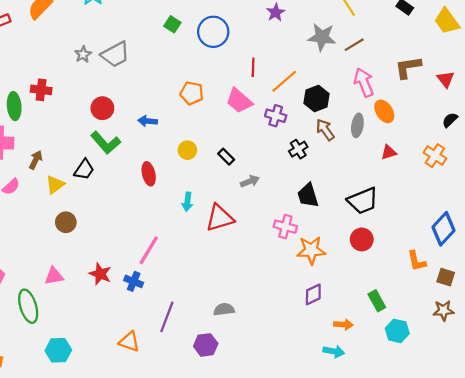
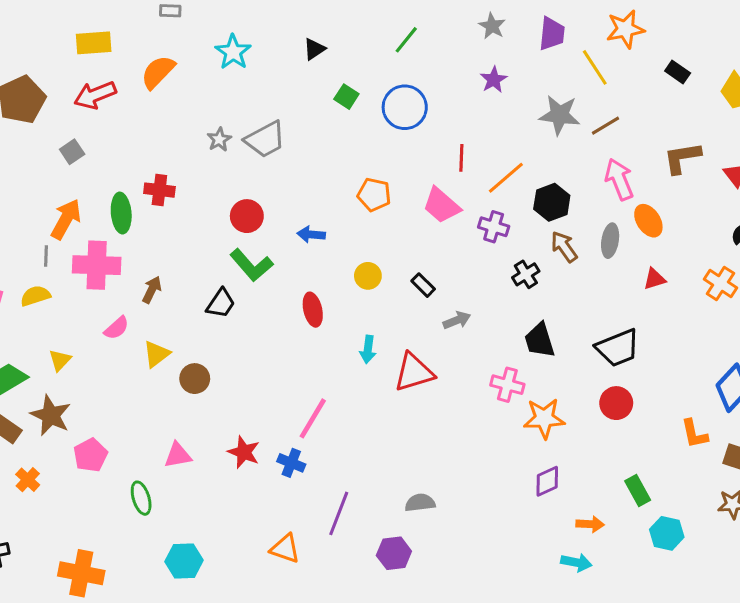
yellow triangle: (55, 185) -> (156, 354), moved
green ellipse: (28, 306) -> (141, 498), size x0.7

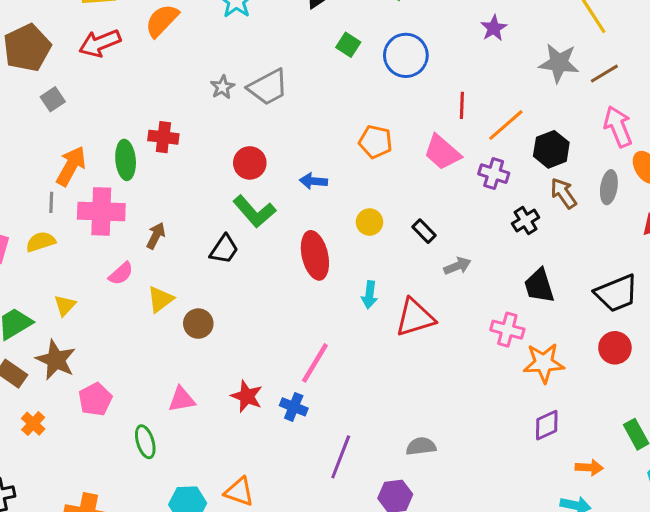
gray square: (72, 152) -> (53, 99), moved
red ellipse: (313, 310) -> (315, 255), size x1.4
orange triangle: (285, 549) -> (239, 492), moved

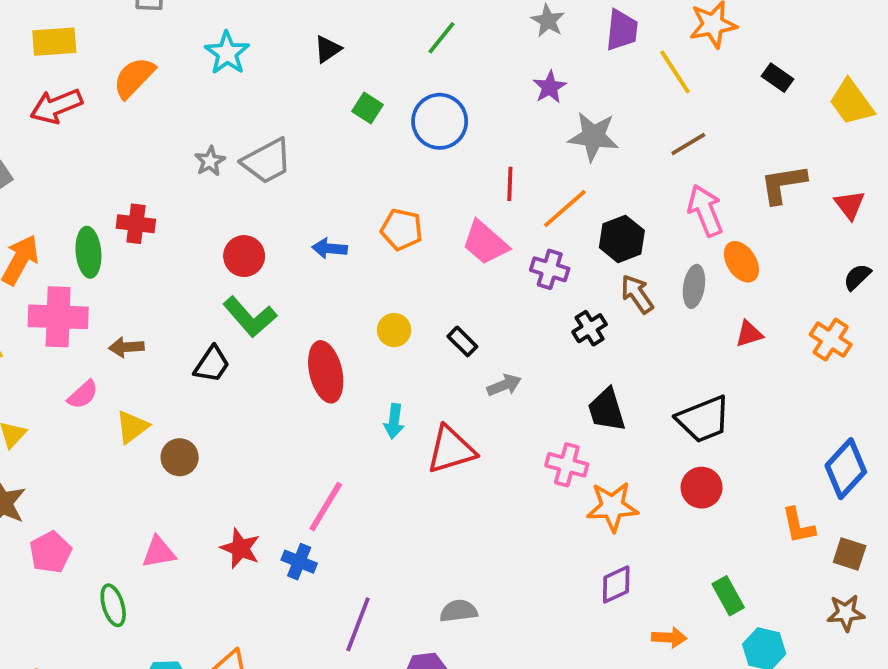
gray star: (559, 63) -> (593, 136), moved
blue arrow: (313, 181) -> (330, 248), moved
brown arrow: (156, 236) -> (126, 347), turned -120

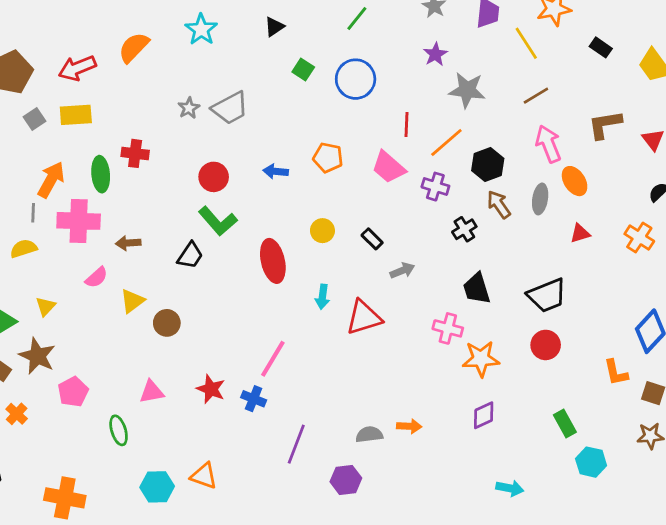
yellow rectangle: (54, 42) -> (76, 115), moved
orange arrow: (669, 638) -> (409, 426), moved

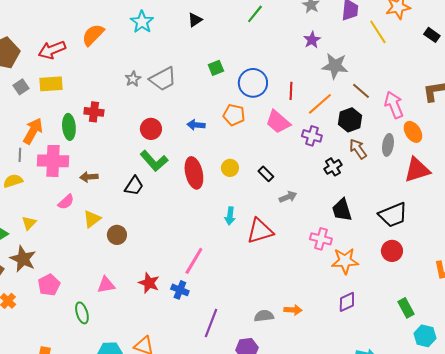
green square: (303, 69) -> (216, 68), moved, turned 35
blue circle: (356, 79) -> (253, 83), moved
brown line: (536, 96) -> (361, 91), moved, turned 72
red triangle: (580, 233) -> (417, 170), size x1.8
red ellipse: (273, 261) -> (194, 173), moved

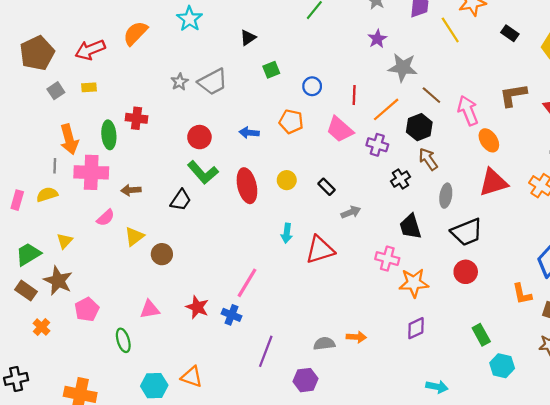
black triangle: (195, 20) -> (248, 38), moved
blue circle: (253, 83) -> (312, 86), size x0.6
yellow rectangle: (51, 84) -> (89, 87), size x0.6
orange arrow: (33, 131) -> (69, 139), turned 136
gray ellipse: (388, 145) -> (446, 196), moved

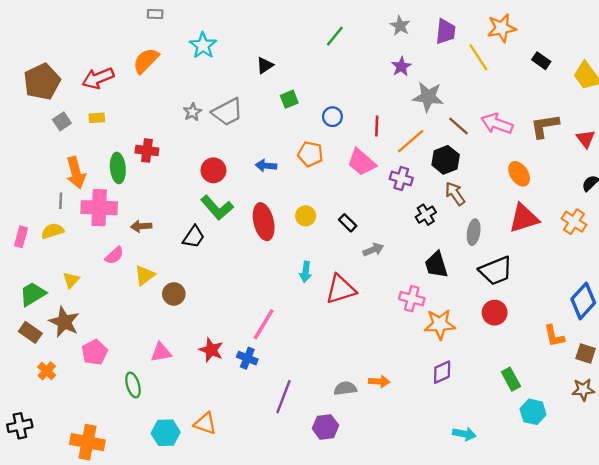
pink arrow: (468, 111) -> (497, 124), moved, turned -48

